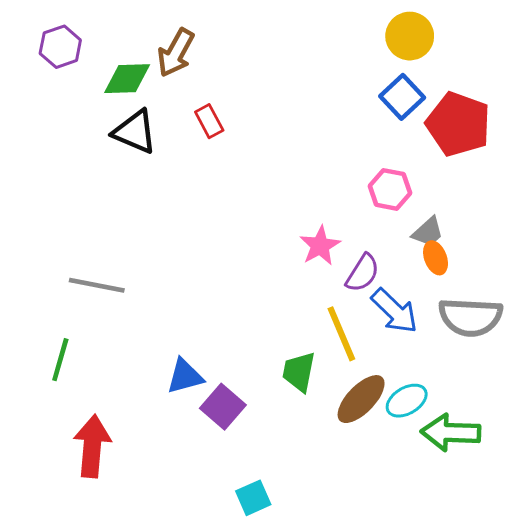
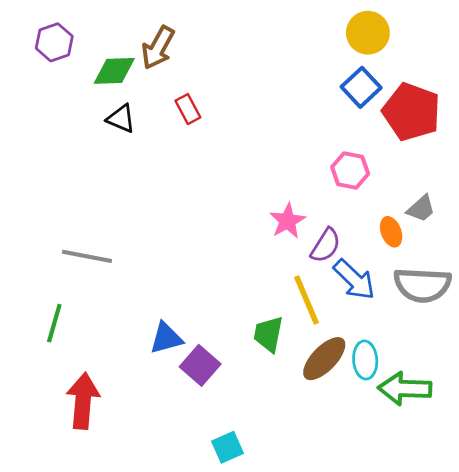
black triangle: (135, 132) -> (121, 119), size x0.7
gray trapezoid: (428, 232) -> (421, 209), moved
cyan ellipse: (407, 401) -> (365, 360), turned -63

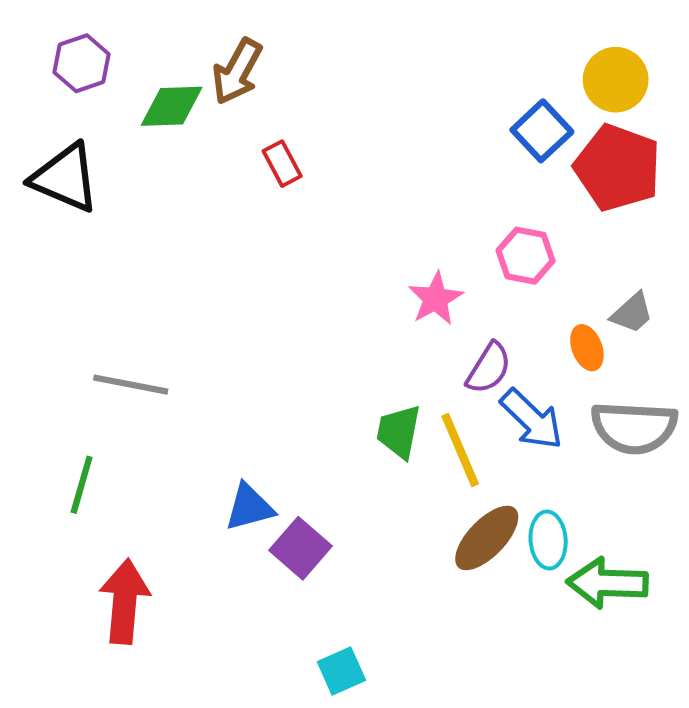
yellow circle: (368, 33) -> (616, 80), moved
black triangle: (121, 119) -> (65, 178), moved, size x1.6
pink star: (287, 221) -> (436, 299), moved
green trapezoid: (268, 334) -> (399, 432), moved

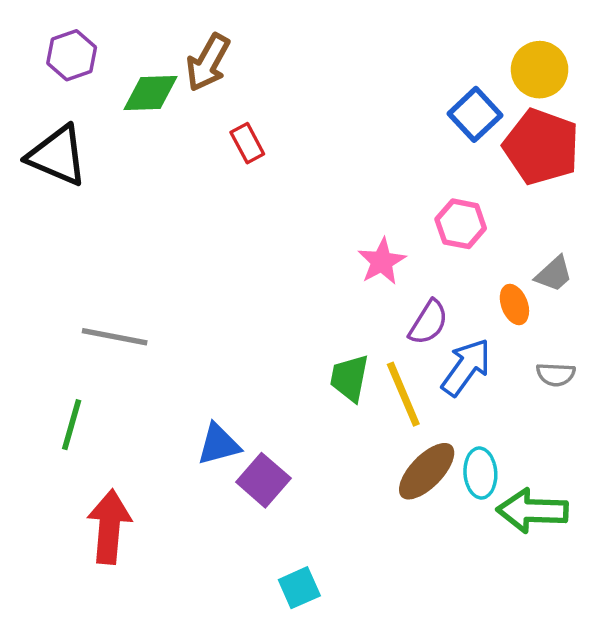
blue arrow: (532, 419) -> (466, 367), turned -98
gray semicircle: (634, 427) -> (556, 374), size x0.5

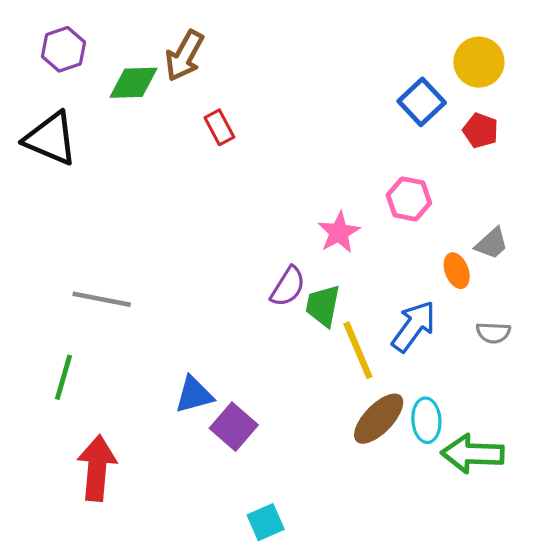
red pentagon: (541, 147) -> (481, 131), size x0.5
purple semicircle: (428, 322) -> (288, 287), moved
green trapezoid: (350, 378) -> (323, 306), moved

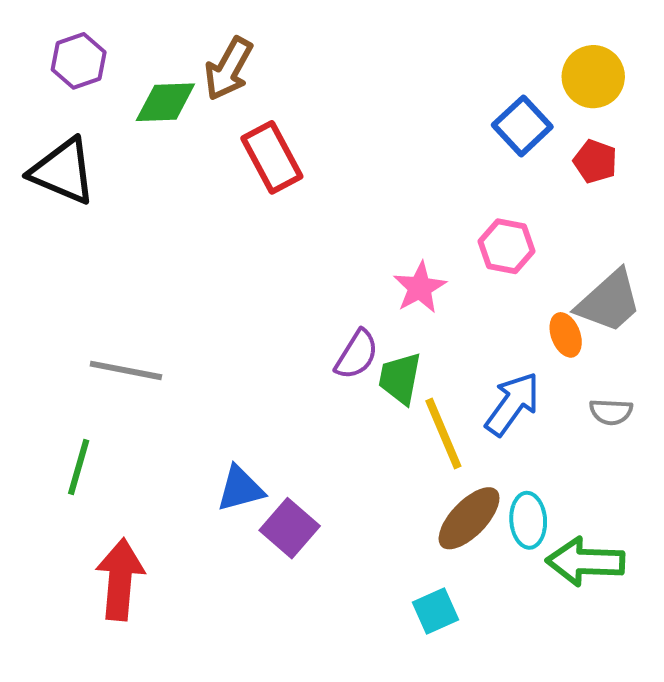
red rectangle: (219, 127) -> (272, 157), size x1.6
gray trapezoid: (492, 244) -> (609, 301), size x1.6
cyan square: (266, 522) -> (436, 611), moved

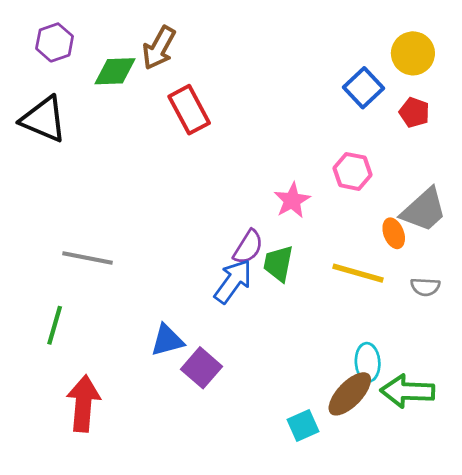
blue arrow: (512, 404) -> (233, 281), moved
yellow line: (443, 434) -> (358, 273), moved, turned -51
brown ellipse: (469, 518) -> (350, 394), moved

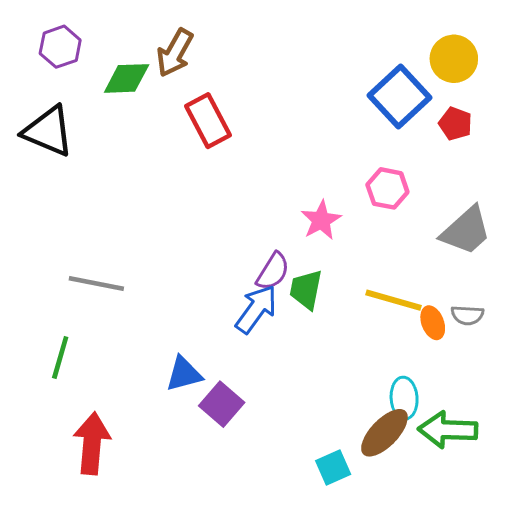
blue square: (363, 88) -> (400, 96), size x1.4
orange ellipse: (394, 233) -> (433, 323), moved

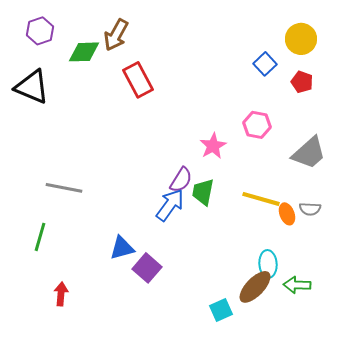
blue square: (400, 96) -> (265, 64), size x0.6
green arrow: (448, 430) -> (297, 285), size x0.7
red arrow: (92, 443) -> (61, 294), size x0.6

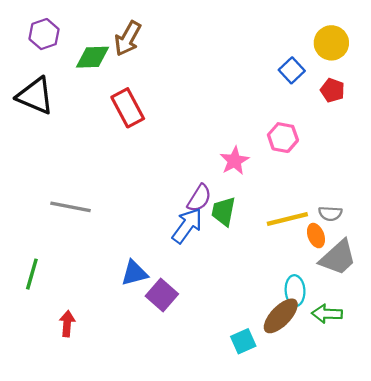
red rectangle: (138, 80) -> (128, 108), moved
gray trapezoid: (309, 153) -> (338, 258), moved
yellow line: (261, 199) -> (287, 219), turned -30
gray semicircle: (310, 209) -> (330, 214), moved
green line: (40, 237) -> (32, 274), moved

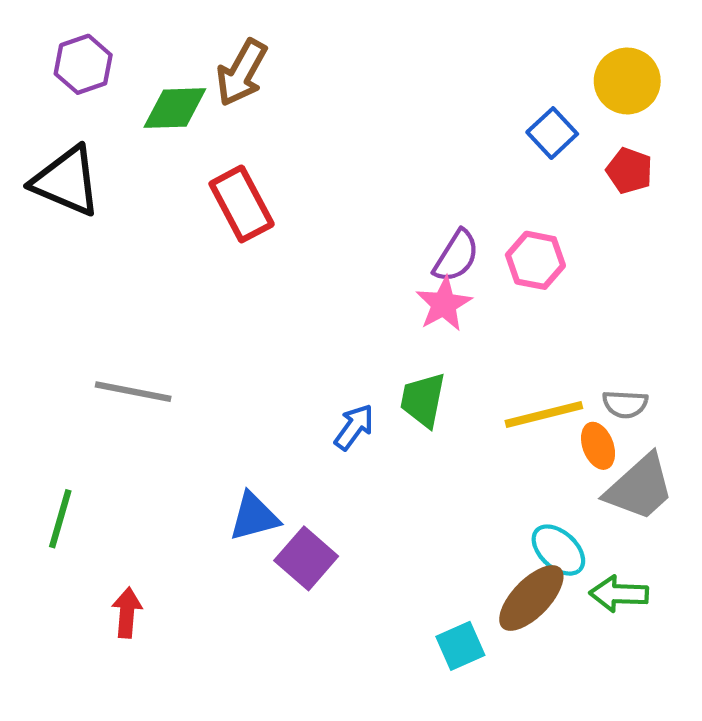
purple semicircle: (199, 198) -> (456, 256), moved
blue arrow: (187, 226) -> (354, 427), size x0.7
cyan ellipse: (295, 291) -> (558, 550), turned -44

